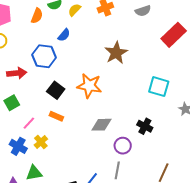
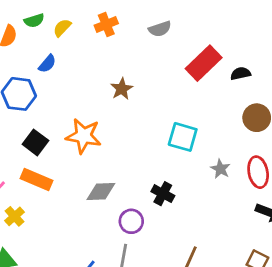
brown star: (116, 53) -> (122, 89), size x0.7
orange rectangle: (56, 116) -> (36, 180), size x1.5

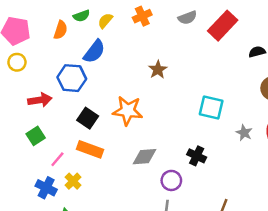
red rectangle: (204, 63) -> (223, 26), moved
blue semicircle: (47, 64) -> (94, 51), size x1.5

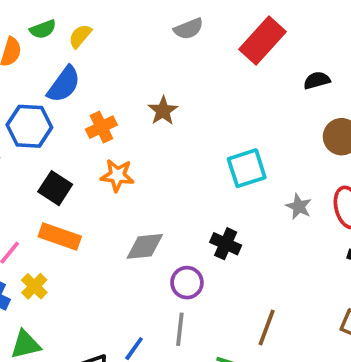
orange cross: (142, 16) -> (101, 127), moved
gray semicircle: (187, 18) -> (189, 29), moved
cyan square: (211, 108) -> (247, 168), turned -30
orange star: (128, 111) -> (117, 175), size x0.7

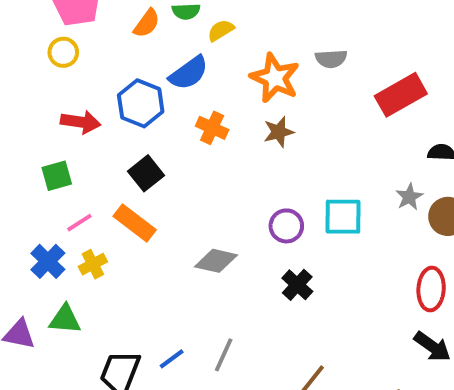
orange cross: (101, 127) -> (212, 128), turned 32
orange star: (117, 175) -> (275, 78), moved, size x1.4
gray star: (299, 207) -> (409, 197), moved
purple circle: (187, 283) -> (286, 226), moved

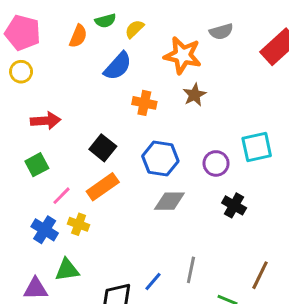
blue hexagon: (141, 103) -> (160, 159), moved
orange rectangle: (135, 223) -> (103, 187), turned -60
yellow cross: (93, 264) -> (79, 224), turned -30

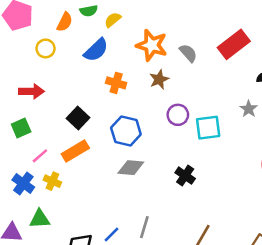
gray semicircle: (221, 32) -> (188, 53), moved, turned -120
yellow circle: (21, 72) -> (46, 48), moved
purple circle: (216, 163) -> (178, 115), moved

